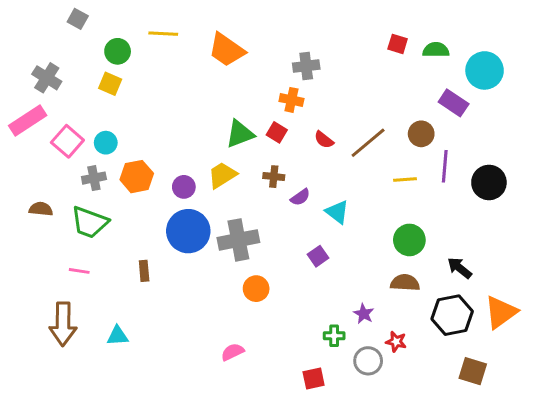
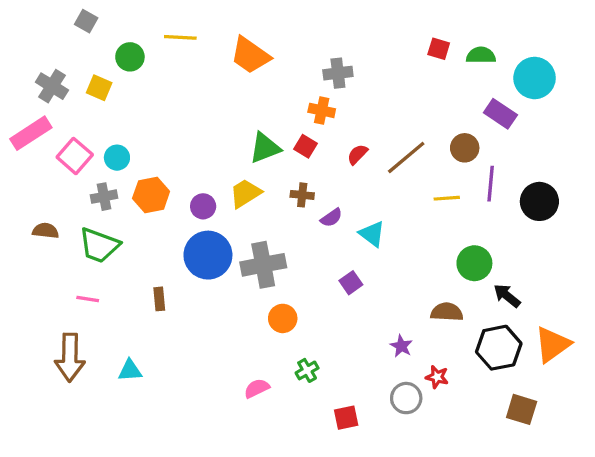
yellow square: (110, 84) -> (99, 88), moved
red semicircle: (324, 140) -> (357, 154), turned 96
green circle: (409, 240) -> (474, 263), moved
green cross: (334, 336) -> (307, 370), moved, turned -30

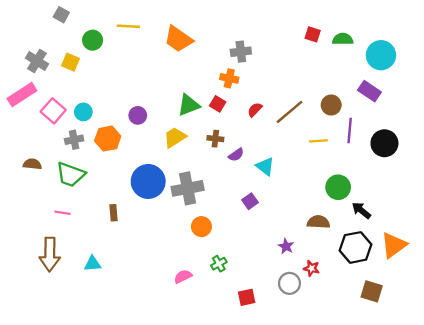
purple rectangle: (500, 114) -> (369, 91), moved
purple circle: (203, 206) -> (138, 115), moved

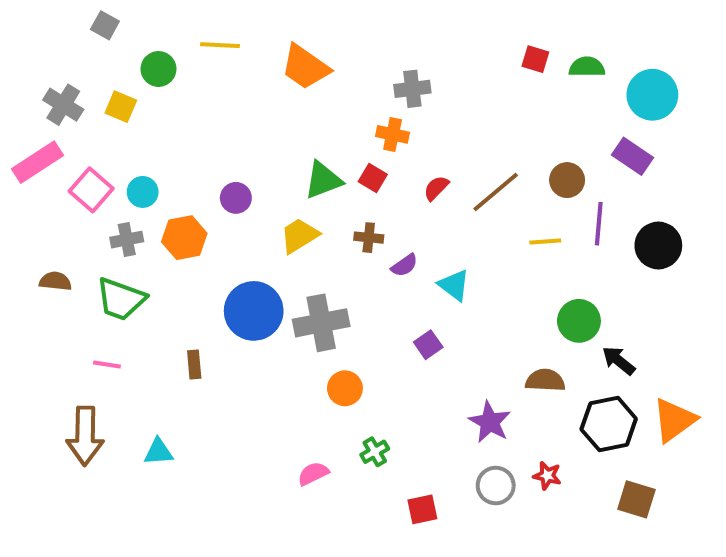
purple star: (286, 246) -> (490, 422), size x1.5
red star: (311, 268) -> (547, 476), moved

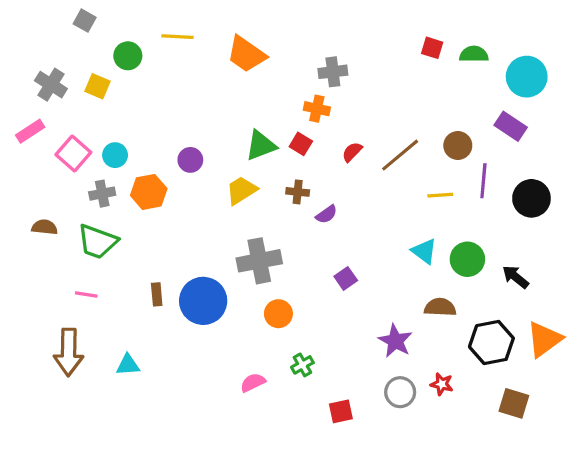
pink rectangle: (38, 162) -> (30, 131), size x0.7
cyan triangle: (454, 285) -> (424, 251), moved
blue circle: (254, 311) -> (203, 301), moved
black arrow: (619, 361) -> (515, 277), moved

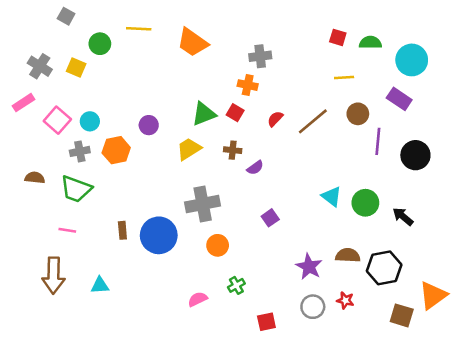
yellow line: (440, 195) -> (344, 78), moved
brown semicircle: (440, 307) -> (348, 255), moved
orange triangle: (544, 339) -> (433, 295), moved

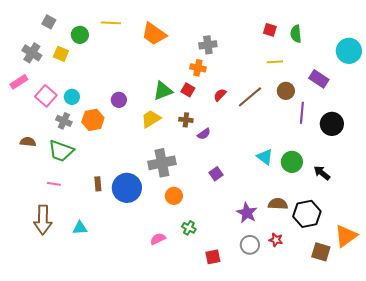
gray square: (66, 16) -> (49, 22), moved
green semicircle: (370, 42) -> (296, 34), turned -96
cyan circle: (412, 60) -> (349, 51), moved
gray cross: (80, 151) -> (64, 121), turned 35
green cross: (236, 285) -> (189, 228), turned -32

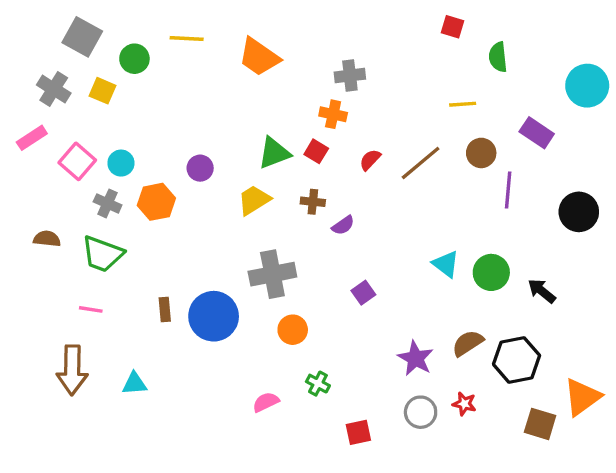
gray square: (49, 22) -> (82, 37), size x1.6
red square: (270, 30) -> (453, 27), moved
black circle: (332, 124) -> (579, 212), moved
brown semicircle: (278, 204) -> (468, 343), turned -36

